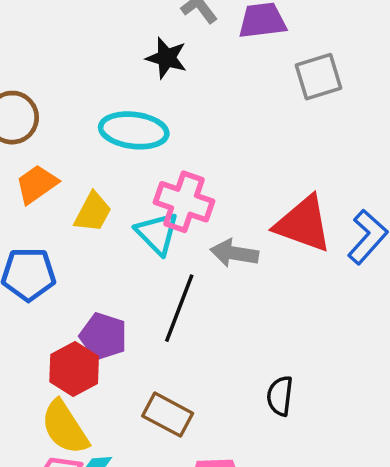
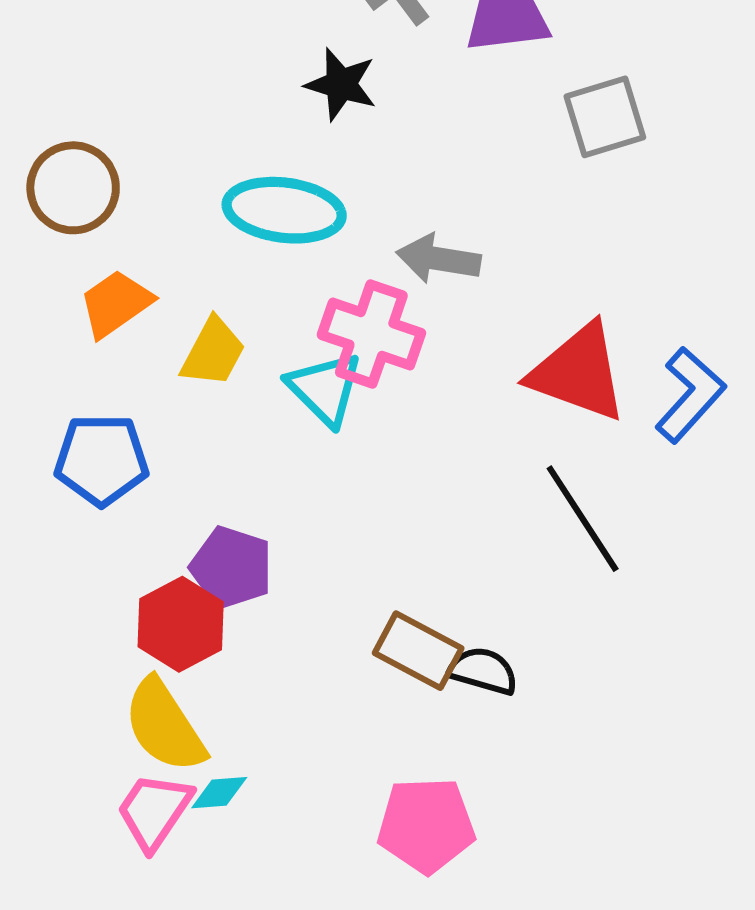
gray arrow: (234, 253) -> (438, 259), moved
black line: (179, 308) -> (583, 519), moved, turned -54
black semicircle: (280, 396) -> (483, 671), moved, turned 99
brown rectangle: (168, 415) -> (418, 651), moved

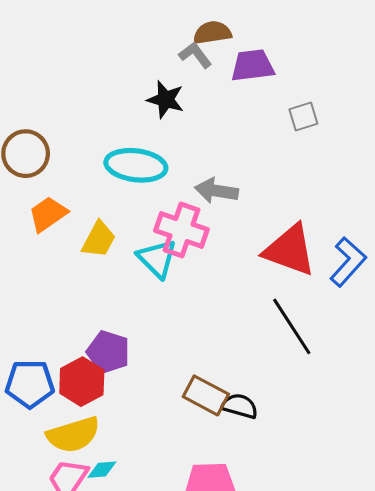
gray square: (605, 117) -> (303, 116), size x0.7
blue pentagon: (101, 460) -> (30, 384), moved
yellow semicircle: (164, 726) -> (73, 435), turned -74

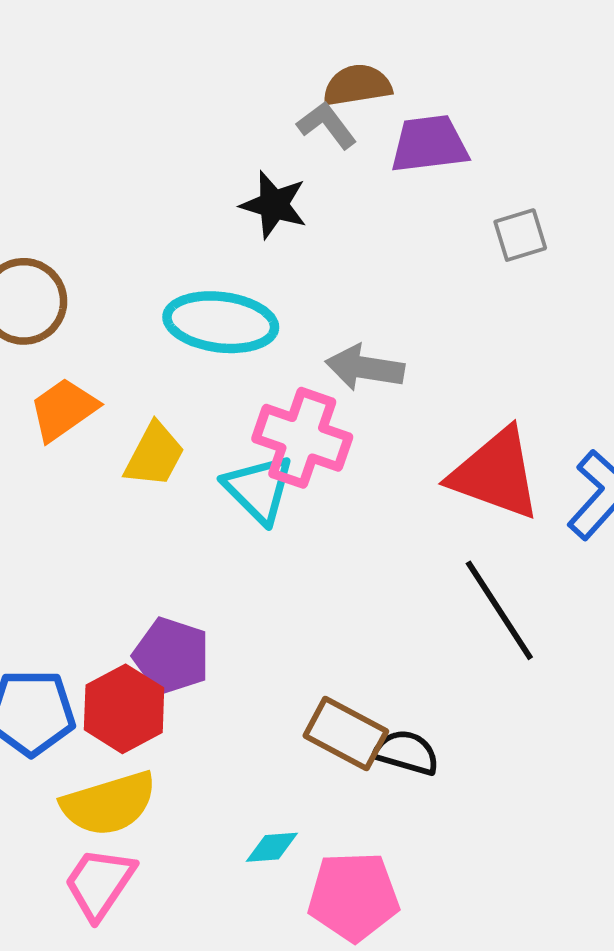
cyan diamond: (102, 470) -> (272, 847), moved

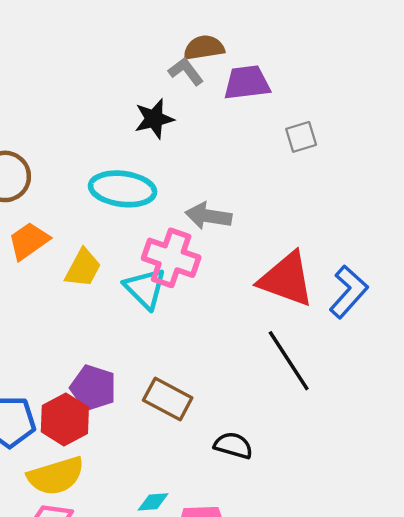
black star: (274, 205) -> (154, 119), turned -30
brown rectangle: (346, 733) -> (168, 399), moved

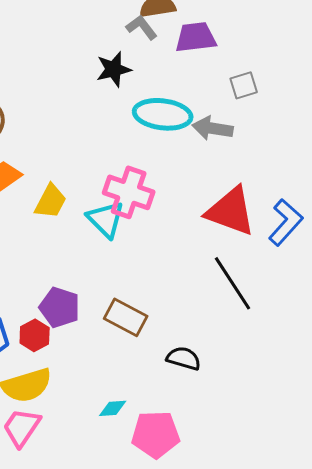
cyan ellipse: (123, 189) -> (163, 114), moved
gray arrow: (208, 216) -> (213, 128), moved
red hexagon: (65, 419) -> (35, 335), size x0.7

